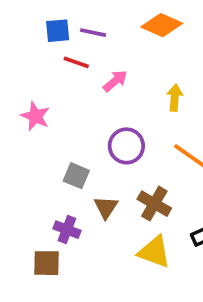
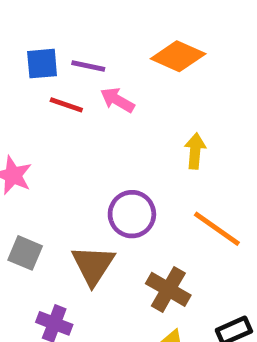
pink arrow: (115, 81) -> (117, 100), moved, turned -110
gray square: (76, 176) -> (25, 253), moved
brown triangle: (106, 207) -> (93, 265), moved, size x1.4

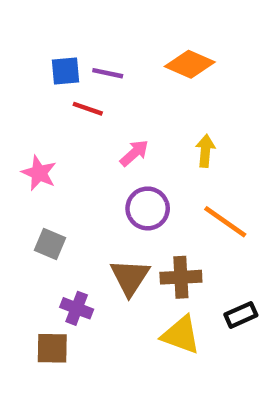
pink arrow: (117, 100) -> (134, 153), moved, turned 108
brown triangle: (93, 265) -> (130, 277), moved
brown cross: (168, 289) -> (181, 277), turned -33

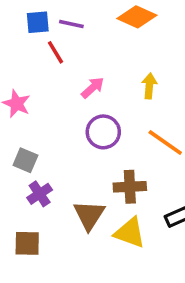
red line: (88, 109) -> (56, 52), turned 40
brown triangle: (130, 277) -> (89, 215), moved
purple cross: (77, 308) -> (40, 194), moved, turned 35

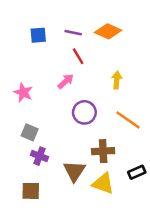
purple line: (71, 24) -> (73, 33), moved
red line: (56, 52) -> (78, 56), moved
pink arrow: (93, 88) -> (66, 81), moved
purple cross: (40, 194) -> (40, 156), turned -35

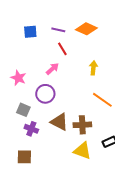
purple circle: (84, 112) -> (45, 94), moved
brown triangle: (74, 171) -> (59, 122), moved, turned -36

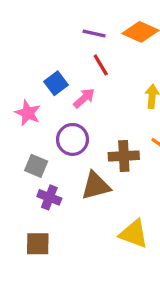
blue square: (30, 32) -> (56, 83), moved, turned -32
brown triangle: (59, 122) -> (96, 186), turned -42
brown cross: (82, 125) -> (124, 156), moved

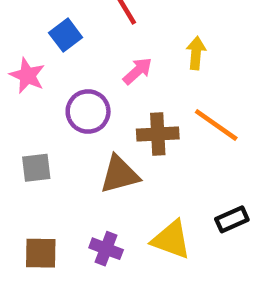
pink arrow: (84, 98) -> (138, 71), moved
gray square: (36, 166) -> (36, 168), moved, turned -30
purple cross: (49, 197) -> (106, 249), moved

